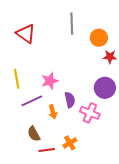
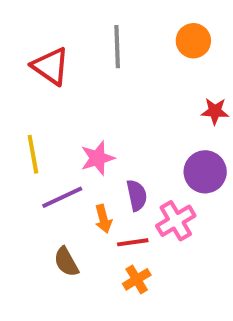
gray line: (72, 24) -> (117, 47), moved
orange circle: (99, 38) -> (193, 41), moved
pink cross: (90, 113) -> (176, 221), turned 36
red line: (47, 150) -> (133, 242), moved

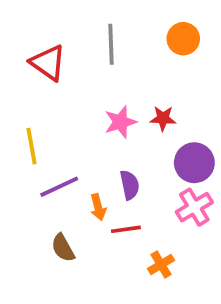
red star: (215, 111) -> (163, 118), moved
pink star: (98, 158) -> (120, 122), moved
pink cross: (176, 221) -> (194, 207), moved
orange cross: (137, 279) -> (161, 265), moved

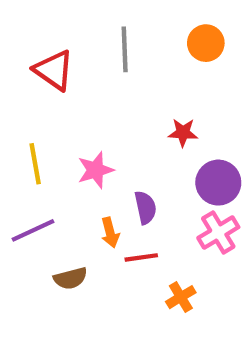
pink star: (120, 122) -> (95, 170), moved
purple line: (59, 187) -> (33, 230), moved
brown semicircle: (63, 248) -> (71, 278), turned -76

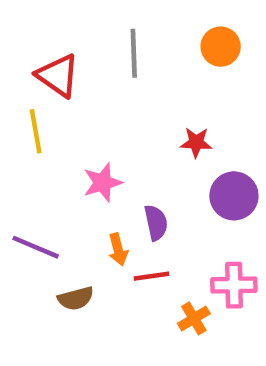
yellow line: (35, 164) -> (36, 131), moved
purple line: (33, 230) -> (36, 247), turned 48
pink cross: (218, 233) -> (234, 285), moved, turned 30

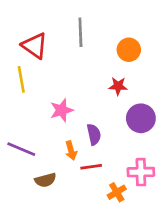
orange circle: (221, 47) -> (129, 50), moved

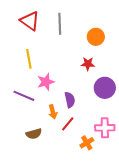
red triangle: (35, 46) -> (30, 21), moved
yellow line: (21, 79) -> (29, 59), moved
purple line: (21, 149) -> (24, 96), moved
red line: (91, 167) -> (68, 124), turned -42

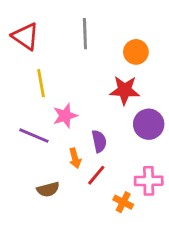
red triangle: (30, 21) -> (25, 36), moved
red star: (88, 64) -> (125, 90), size x1.5
orange cross: (87, 143) -> (123, 202), turned -32

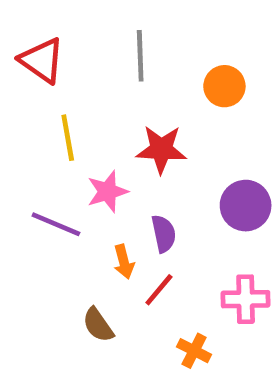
red star: (125, 90) -> (161, 149), moved
brown semicircle: (48, 189) -> (98, 325), moved, turned 70
orange cross: (123, 202) -> (194, 351), moved

